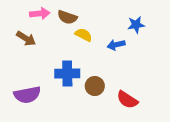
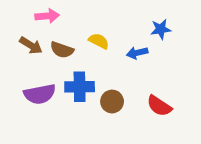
brown semicircle: (67, 17) -> (62, 50), moved
purple semicircle: (27, 95) -> (40, 94), moved
red semicircle: (127, 100) -> (159, 106), moved

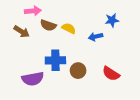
brown semicircle: (62, 50) -> (48, 25), moved
purple semicircle: (40, 94) -> (33, 79), moved

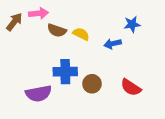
brown arrow: (21, 31) -> (14, 22), moved, turned -84

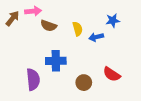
yellow semicircle: (81, 34) -> (78, 29), moved, turned 48
brown circle: (92, 84) -> (84, 83), moved
purple semicircle: (39, 93) -> (33, 79), turned -85

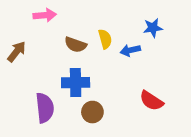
brown arrow: (12, 18) -> (17, 52), moved
brown semicircle: (49, 26) -> (76, 45), moved
brown circle: (84, 83) -> (92, 112), moved

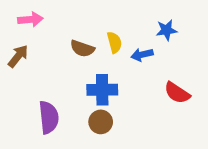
pink arrow: (45, 15) -> (30, 19), moved
blue cross: (76, 83) -> (102, 90), moved
red semicircle: (151, 101) -> (177, 93), moved

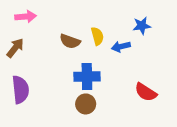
red semicircle: (177, 93) -> (146, 92), moved
purple semicircle: (49, 117) -> (20, 90), moved

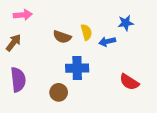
brown circle: (86, 104) -> (59, 92), moved

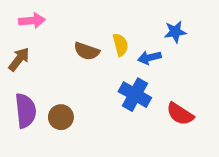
blue cross: (77, 68) -> (135, 95), moved, turned 30
brown circle: (59, 92) -> (61, 117), moved

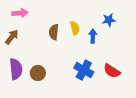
brown semicircle: (87, 51) -> (54, 32), turned 77
blue arrow: (149, 58) -> (93, 36), turned 104
blue cross: (135, 95) -> (84, 70), moved

